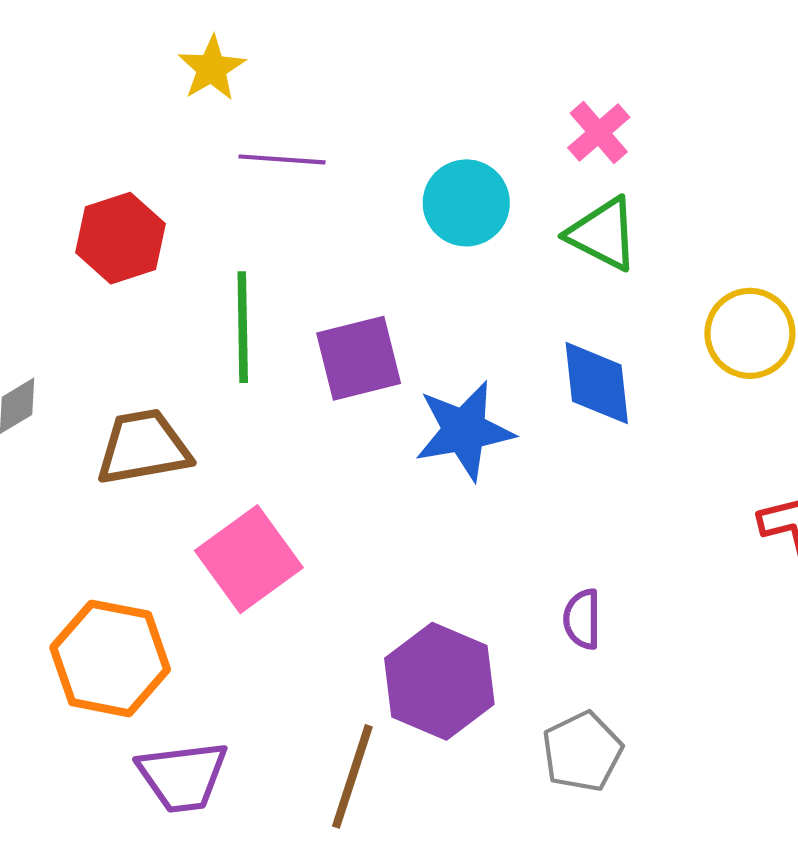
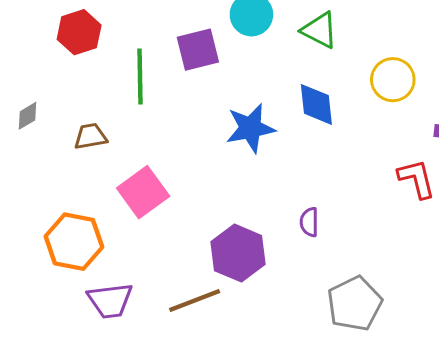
purple square: (359, 358) -> (198, 50), moved
brown trapezoid: (143, 447) -> (90, 136), size x0.7
gray pentagon: (582, 752) -> (355, 304), moved, size x1.4
brown line: (352, 776) -> (195, 300), turned 51

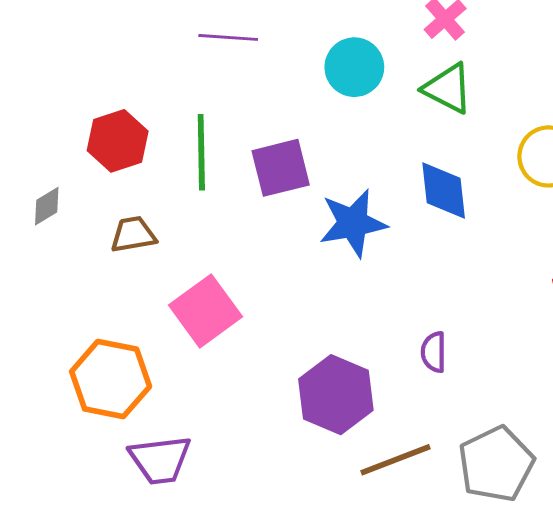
red hexagon: (79, 32) -> (118, 141), moved
purple square: (198, 50) -> (281, 168), moved
brown line: (195, 300) -> (395, 460), moved

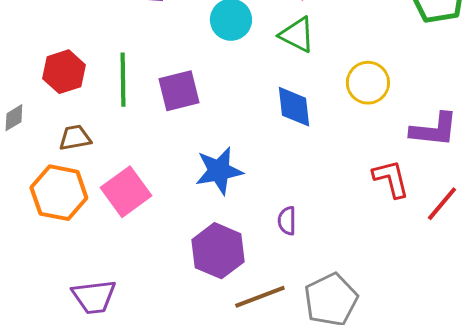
blue star: (353, 223) -> (219, 171), moved
orange hexagon: (111, 379) -> (59, 193), moved

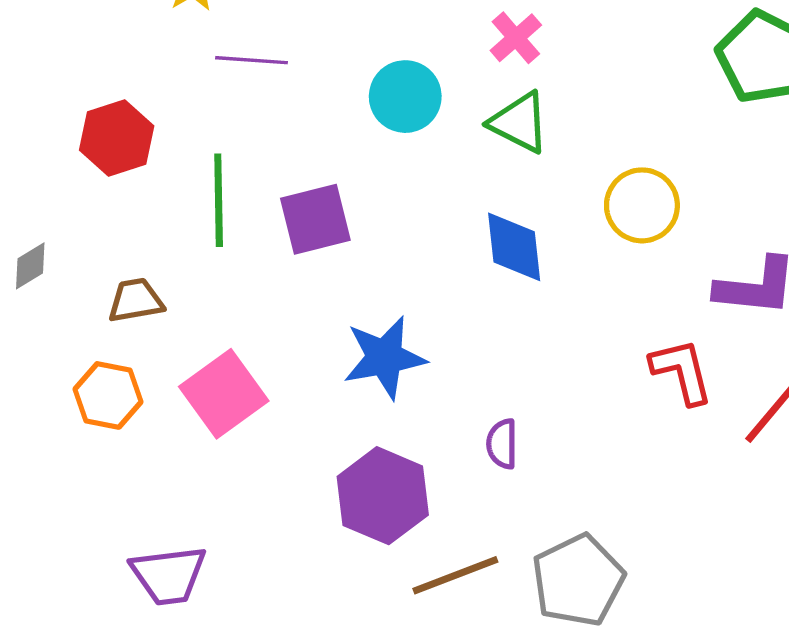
red hexagon: (64, 72) -> (117, 138), moved
orange hexagon: (59, 193) -> (108, 395), size x0.7

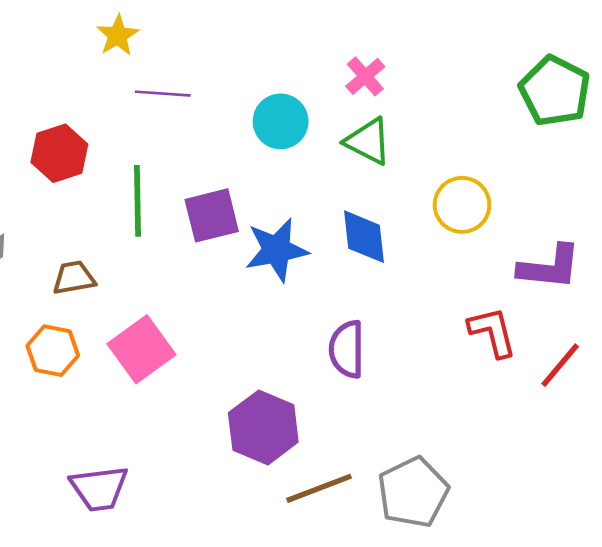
blue star: (384, 357) -> (277, 250), moved
purple semicircle: (502, 444) -> (347, 349), moved, size x1.5

